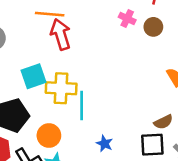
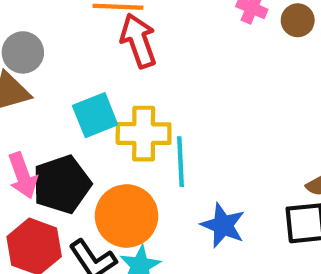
orange circle: (49, 136) -> (127, 216), size x1.5
blue star: (105, 144) -> (223, 225), size x1.5

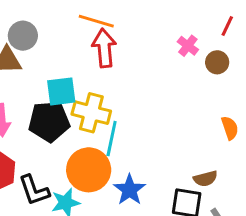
black pentagon: (62, 184) -> (49, 121), moved
orange circle: (127, 216) -> (89, 170), moved

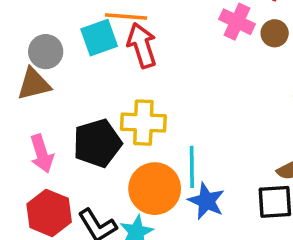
pink cross: (188, 46) -> (237, 22), size x1.4
cyan square: (61, 91) -> (99, 38), moved
cyan line: (112, 139) -> (192, 167), moved

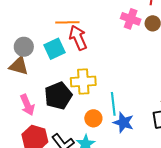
cyan square: (99, 38) -> (55, 49), moved
brown triangle: (34, 84) -> (19, 66), turned 35
orange circle: (155, 189) -> (93, 118), size x0.6

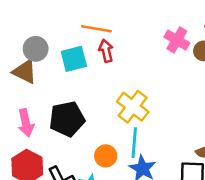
red arrow: (78, 38) -> (106, 51), size x0.7
yellow cross: (83, 82) -> (133, 107), moved, turned 30

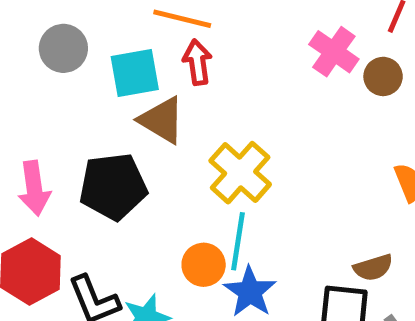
brown triangle: (25, 72) -> (162, 120), moved
orange circle: (106, 156) -> (204, 265), moved

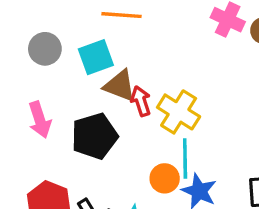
red arrow: (197, 62) -> (141, 101), moved
pink arrow: (34, 188) -> (40, 120), moved

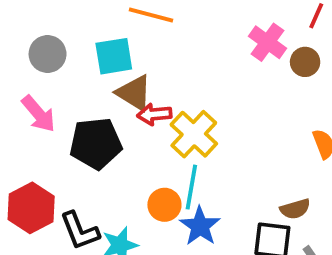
gray circle: (45, 49) -> (48, 54), moved
red arrow: (141, 101) -> (154, 114), turned -88
pink arrow: (40, 120) -> (39, 114), turned -33

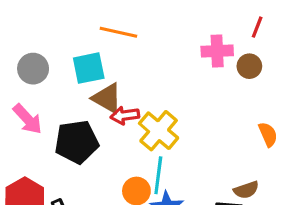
pink cross: (267, 42) -> (217, 51), turned -36

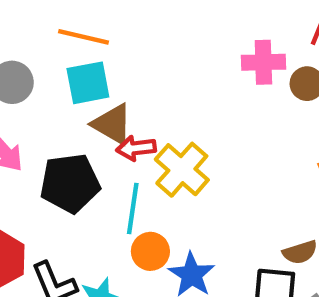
orange line: (118, 32) -> (83, 37), moved
cyan line: (158, 175) -> (133, 209), moved

